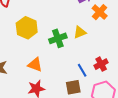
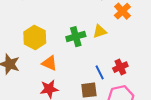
yellow hexagon: (27, 28) -> (35, 37), moved

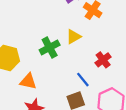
red cross: (120, 67) -> (103, 60), moved

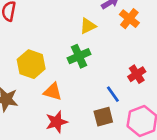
yellow triangle: (74, 37) -> (88, 26), moved

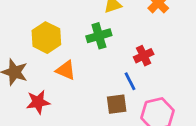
red cross: (137, 74) -> (144, 56), moved
red star: (57, 122) -> (38, 102), moved

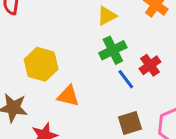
green cross: (99, 36) -> (113, 50), moved
blue line: (130, 81) -> (126, 79), moved

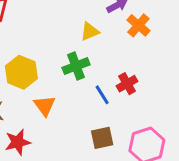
green cross: (113, 50) -> (76, 66), moved
orange triangle: (68, 96) -> (45, 106), turned 35

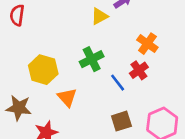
orange cross: (138, 25) -> (147, 44), moved
yellow triangle: (90, 31) -> (99, 16), moved

